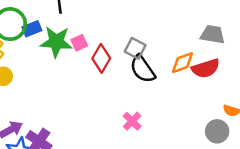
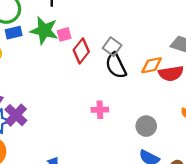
blue rectangle: (32, 29) -> (14, 33), moved
pink cross: (132, 121) -> (100, 110), turned 35
gray circle: (217, 131) -> (146, 126), moved

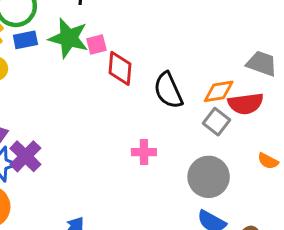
gray square: (112, 47) -> (217, 122), moved
red diamond: (81, 51) -> (120, 68), turned -35
gray circle: (146, 126) -> (209, 177), size x1.4

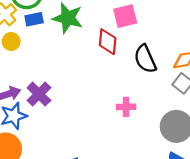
pink square: (97, 44) -> (125, 16), moved, size x1.5
purple cross: (25, 156) -> (39, 94), moved

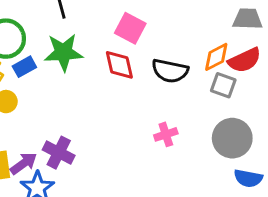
pink square: (125, 16) -> (130, 28), turned -30
black semicircle: (145, 59) -> (170, 71), turned -36

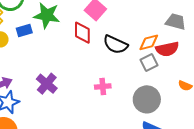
blue rectangle: (24, 67) -> (24, 30), moved
gray square: (223, 85) -> (149, 62), turned 30
purple cross: (59, 153) -> (47, 84), moved

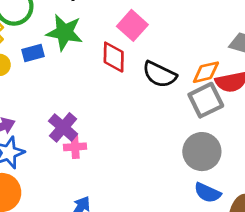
gray square: (149, 62) -> (206, 100), size x1.4
pink cross: (103, 87) -> (75, 147), moved

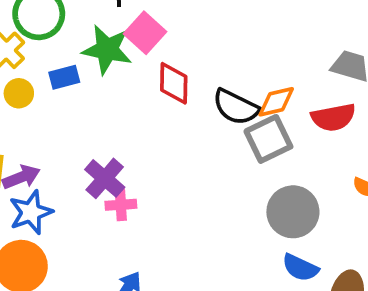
pink square: (132, 25) -> (145, 33), moved
orange diamond: (206, 72) -> (276, 102), moved
gray square: (206, 100) -> (268, 139), moved

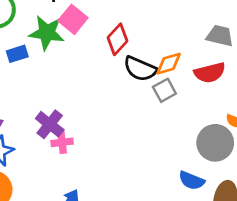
red diamond: (174, 83) -> (118, 39), moved, turned 44
gray square: (268, 139) -> (164, 90), size x0.7
gray circle: (293, 212) -> (215, 143), moved

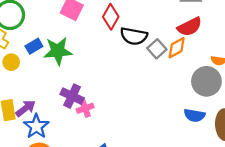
green star: (47, 33) -> (58, 51), moved
orange diamond: (169, 64) -> (177, 48), moved

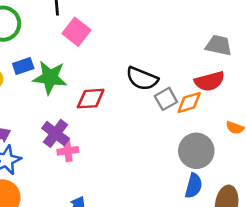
red diamond: (111, 17) -> (91, 99), moved, turned 45
gray circle: (206, 81) -> (196, 151), moved
blue semicircle: (194, 115) -> (194, 186), turned -96

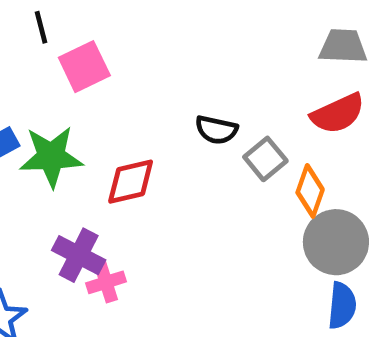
pink square: (76, 32) -> (84, 67), turned 36
black semicircle: (142, 79) -> (216, 130), size x0.7
orange diamond: (189, 102) -> (310, 191), moved, turned -44

